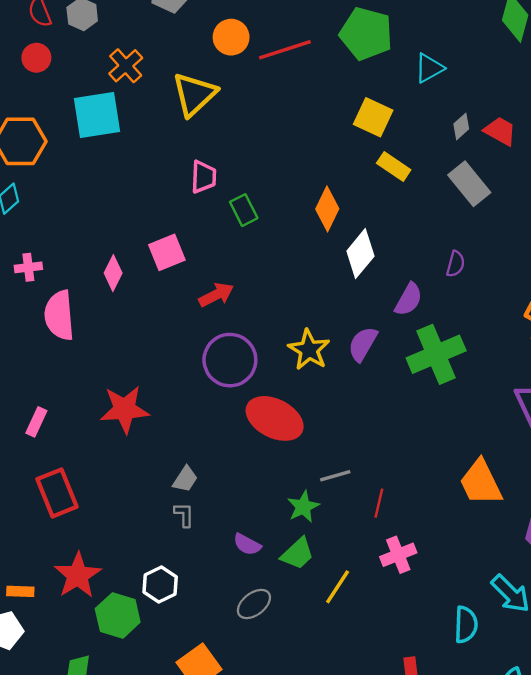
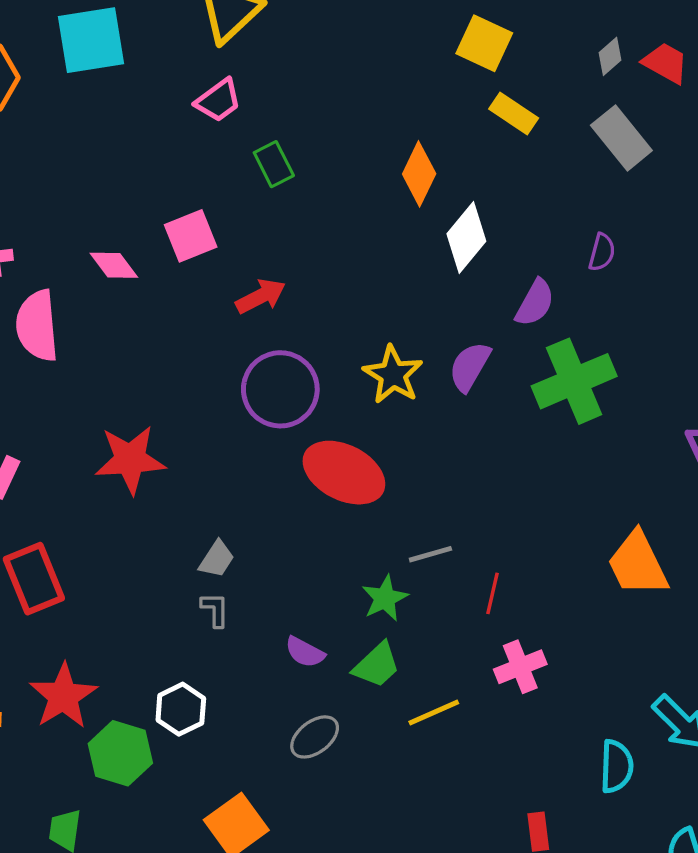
pink trapezoid: (204, 177) -> (218, 100), moved, turned 52
green rectangle: (244, 210) -> (274, 164), moved
pink diamond: (113, 273) -> (114, 265), turned -64
yellow line: (338, 587) -> (434, 712), turned 33

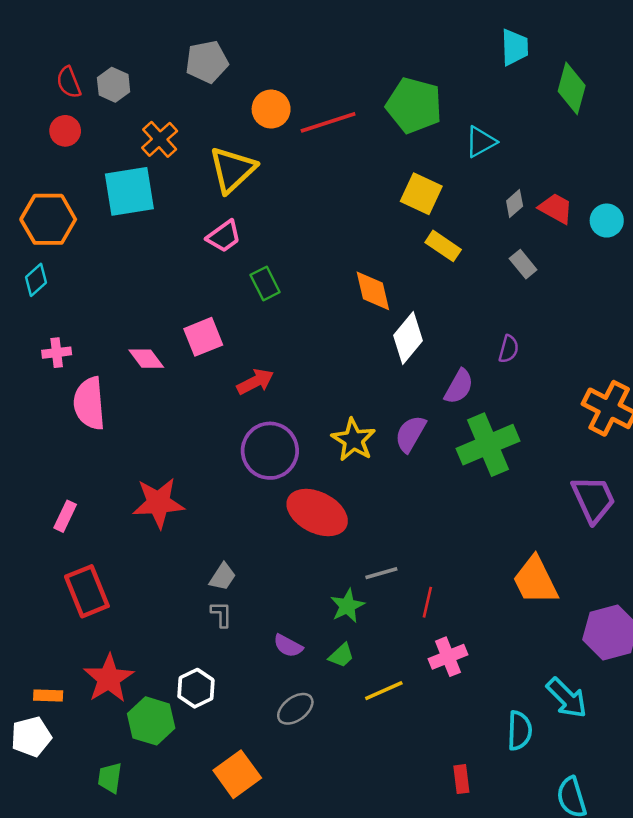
gray rectangle: (621, 138) -> (523, 264), size x0.6
orange diamond: (419, 174) -> (373, 291), turned -39
green trapezoid: (377, 665) -> (341, 655), size x0.7

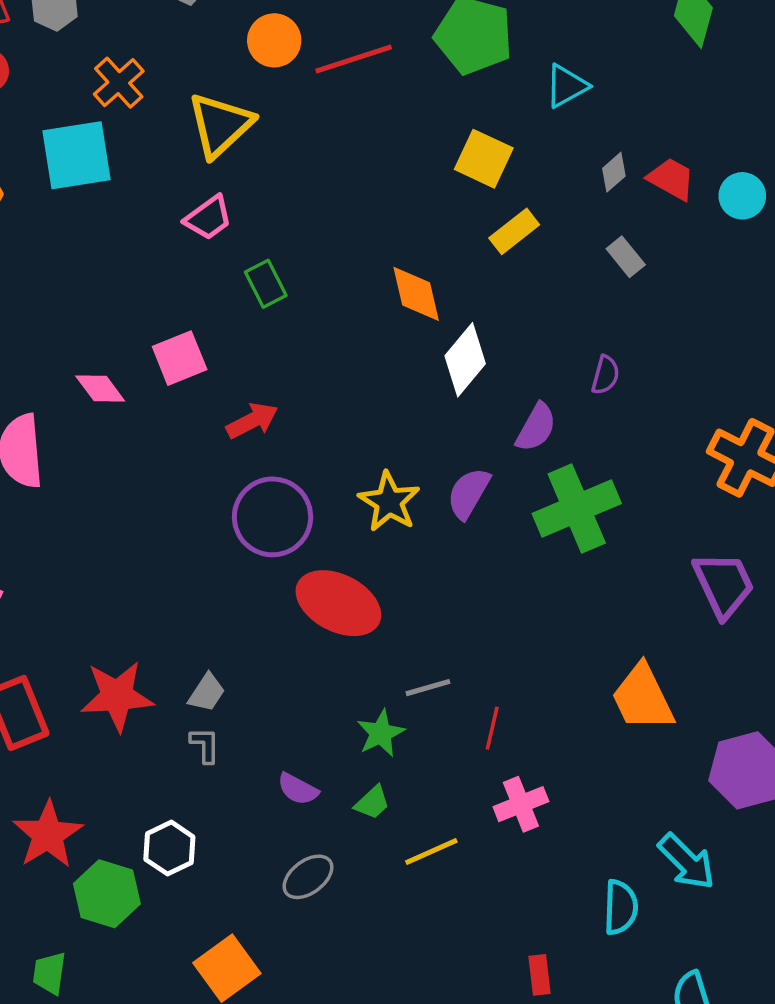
yellow rectangle: (443, 246) -> (514, 231), turned -72
red star: (158, 503) -> (117, 696), moved

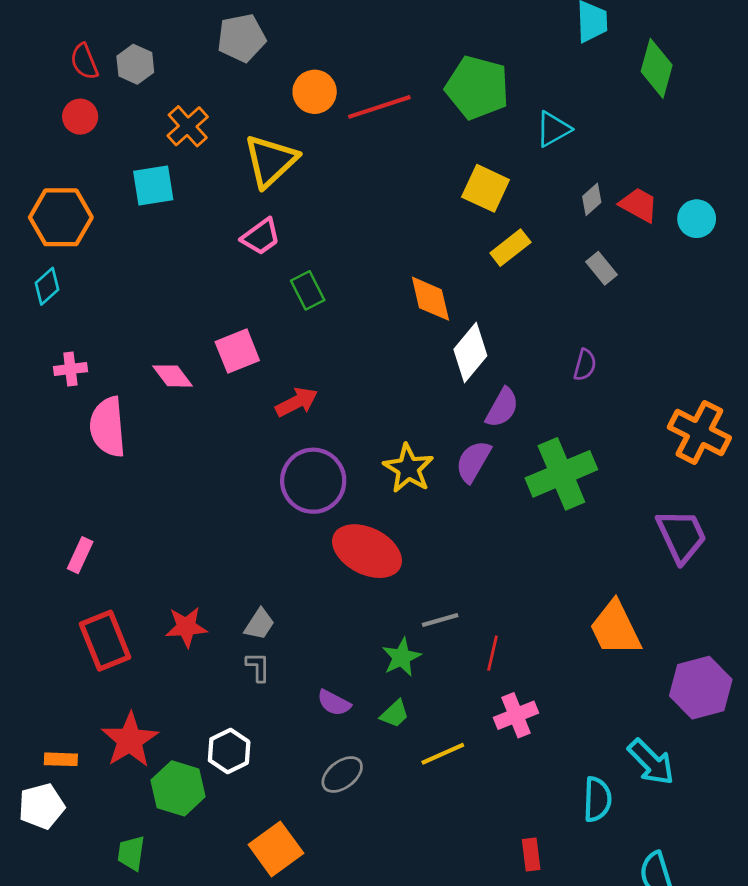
cyan square: (76, 155) -> (153, 186), size x0.7
purple semicircle: (536, 427) -> (502, 408), moved
red star: (117, 696) -> (186, 627), size x0.7

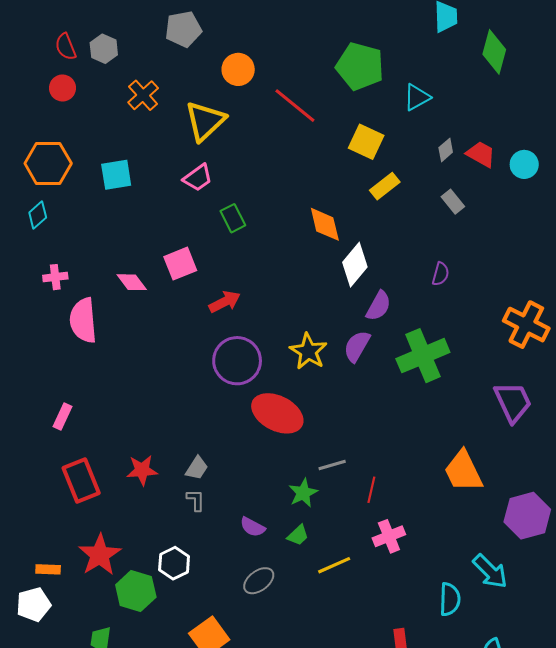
red line: (379, 107) -> (295, 106), moved, turned 57
cyan square: (153, 186) -> (116, 175), moved

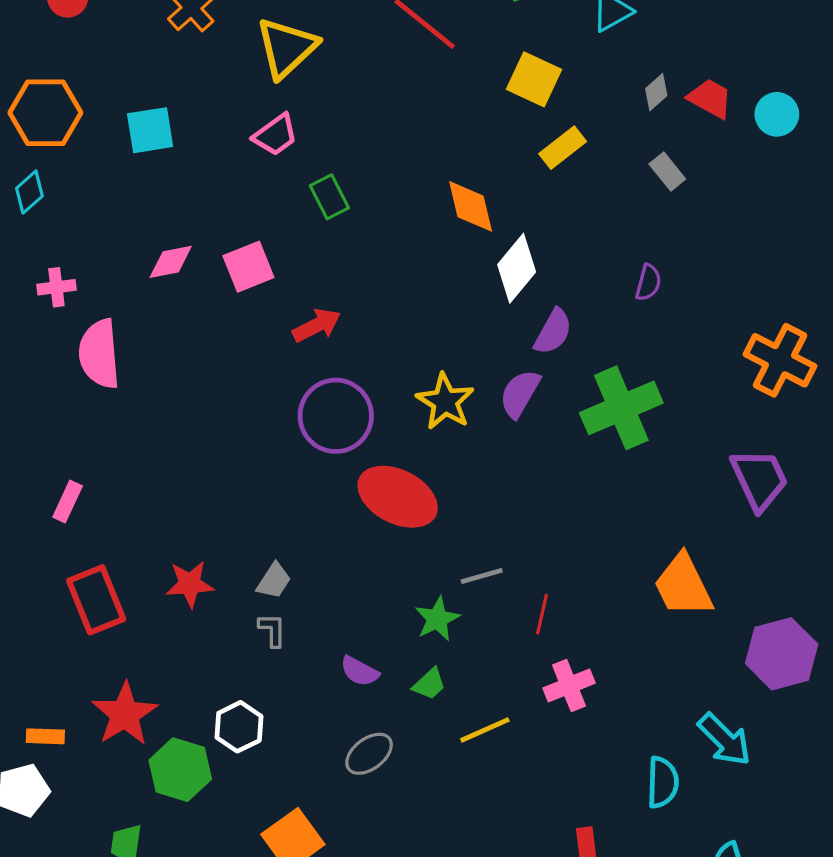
pink diamond: (132, 282) -> (171, 262), moved, turned -64

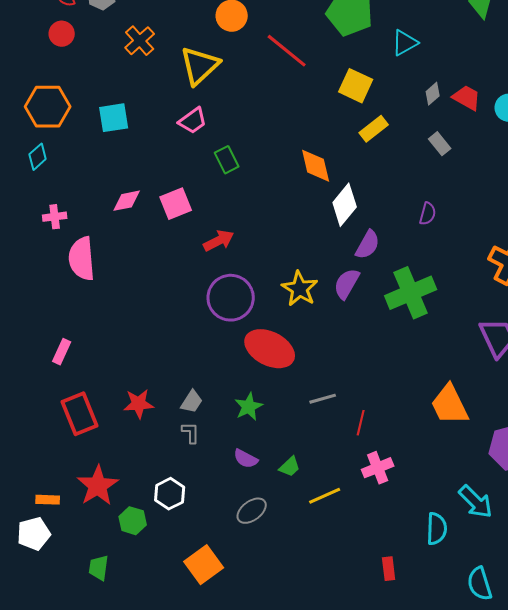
green star: (437, 619) -> (249, 407), moved
green hexagon: (180, 770) -> (133, 521), size x0.7

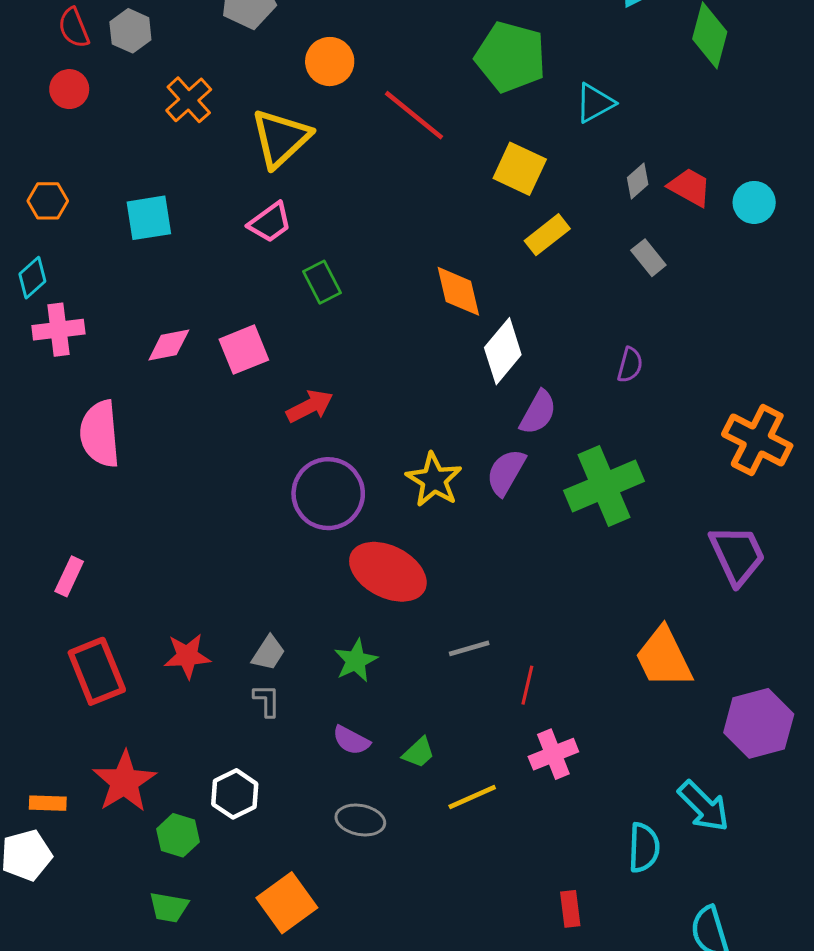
orange hexagon: (48, 107) -> (48, 201), size x0.6
pink cross: (55, 217) -> (58, 330), moved, size x1.4
gray ellipse: (252, 511) -> (360, 820), turned 48
green trapezoid: (99, 568) -> (169, 907), moved, turned -88

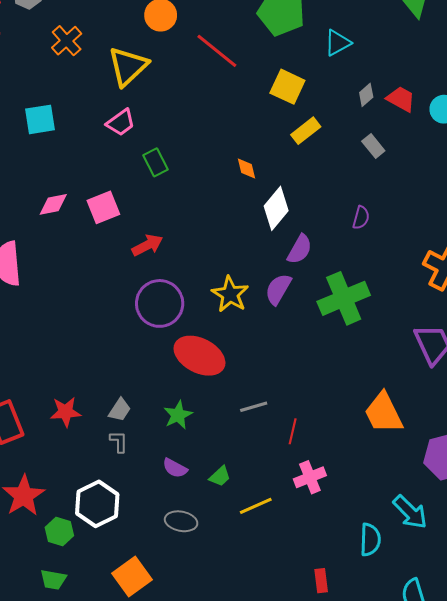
orange diamond: (458, 291) -> (247, 169), size x0.6
white hexagon: (235, 794) -> (97, 504), size x1.4

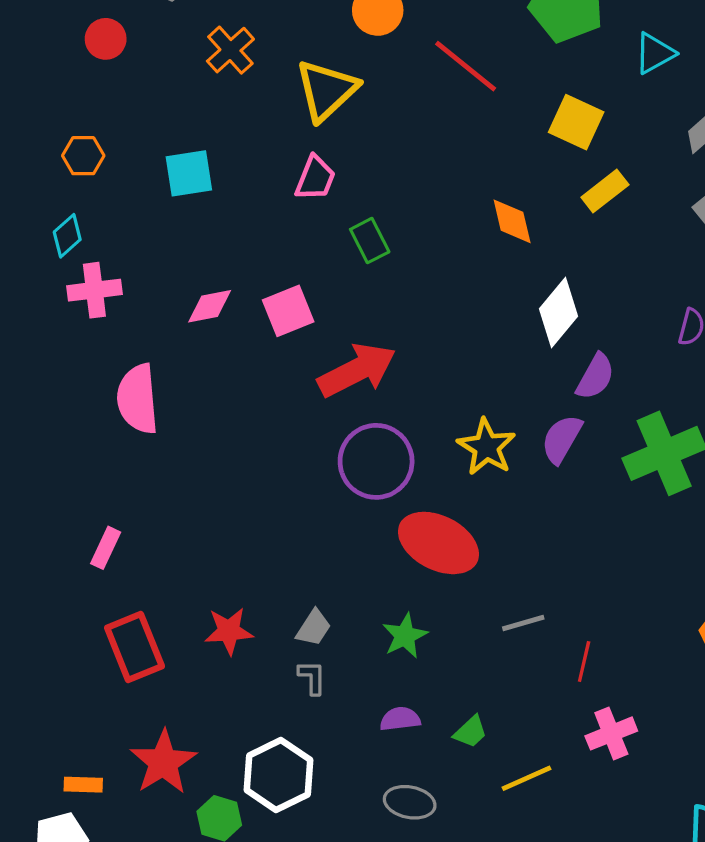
pink trapezoid: (121, 122) -> (315, 178), turned -32
orange diamond: (247, 169) -> (512, 221), moved, size x1.4
red arrow: (147, 245) -> (357, 370), size x1.6
purple semicircle: (175, 468) -> (400, 719), turned 145

